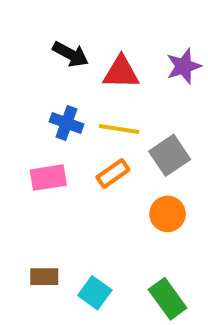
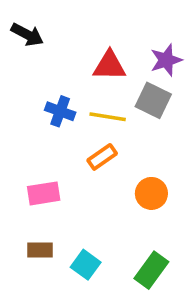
black arrow: (71, 54) -> (27, 35), moved
gray square: (170, 155) -> (153, 100), moved, turned -30
pink rectangle: (48, 178) -> (44, 193), moved
green rectangle: (168, 299) -> (151, 270), turned 72

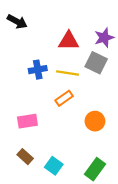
blue cross: (60, 111) -> (38, 70), turned -30
brown rectangle: (40, 250) -> (25, 157), turned 42

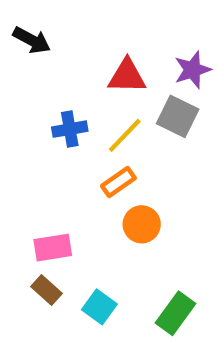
yellow line: (68, 73) -> (125, 135), turned -55
pink rectangle: (27, 121) -> (53, 248), moved
orange circle: (95, 121) -> (142, 224), moved

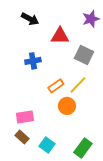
black arrow: (32, 40) -> (30, 19), moved
purple star: (192, 70) -> (91, 19), moved
yellow line: (125, 135) -> (78, 85), moved

